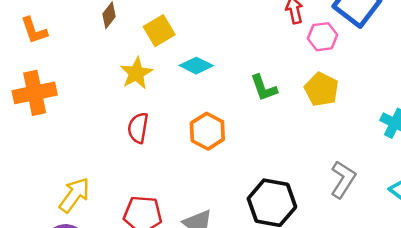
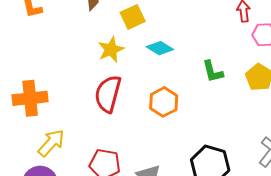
orange cross: (35, 93) -> (30, 98), moved
red semicircle: (138, 128) -> (108, 94), size x1.5

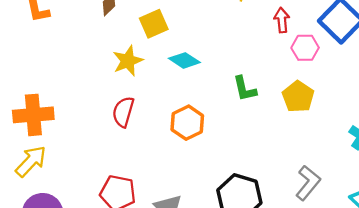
red semicircle: (108, 94) -> (123, 112), size x0.7
yellow arrow: (51, 143) -> (31, 161), moved

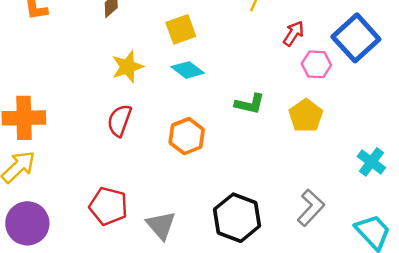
red arrow: (282, 20) -> (294, 33), turned 35
yellow square: (154, 24) -> (181, 29), moved
green L-shape: (245, 89) -> (250, 104), turned -68

